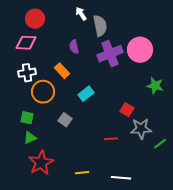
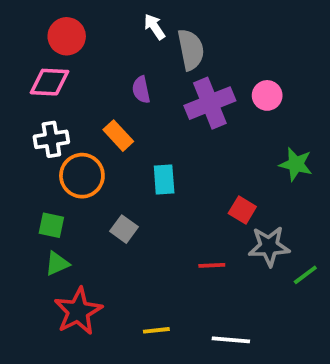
pink circle: (140, 50) -> (267, 95), size x0.6
cyan rectangle: (86, 94) -> (164, 179), turned -56

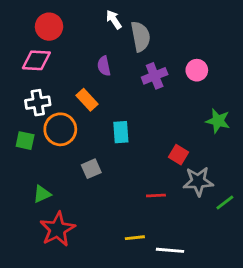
purple cross: (210, 103) -> (155, 76), size x0.7
green square: (51, 225) -> (25, 141), moved
gray square: (124, 229) -> (91, 169), turned 30
yellow line: (156, 330) -> (135, 238), moved

